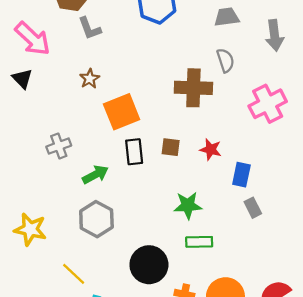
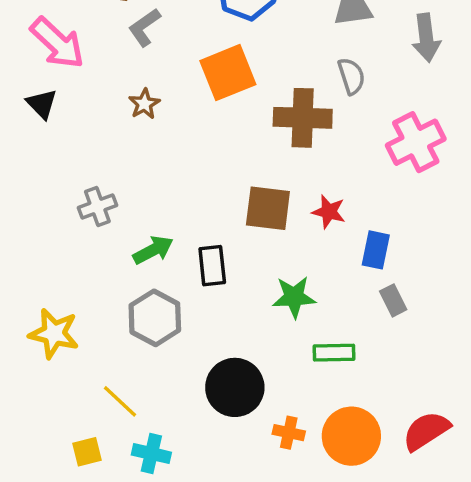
gray L-shape: (90, 28) -> (144, 27), turned 75
orange square: (122, 112) -> (228, 73), moved
brown square: (171, 147) -> (268, 208), size x1.6
black rectangle: (134, 152) -> (212, 266), moved
green rectangle: (199, 242) -> (334, 353), moved

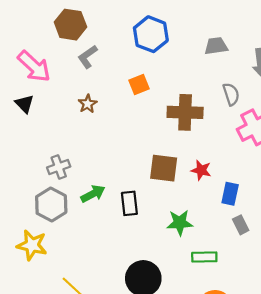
orange square: (228, 73) -> (139, 85), size x0.6
gray semicircle: (351, 76) -> (231, 94), moved
gray hexagon: (155, 318) -> (51, 204), moved

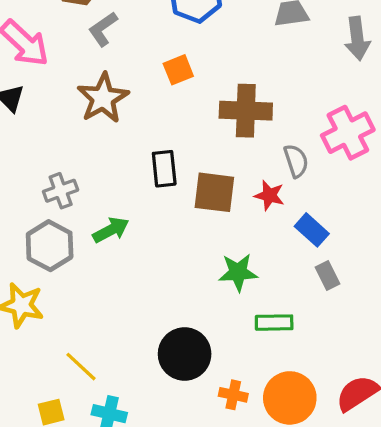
gray semicircle: (231, 94) -> (296, 161), moved
brown star: (88, 104) -> (103, 98), size x1.8
blue rectangle: (230, 194) -> (312, 230), turned -60
black rectangle: (129, 203) -> (164, 169), moved

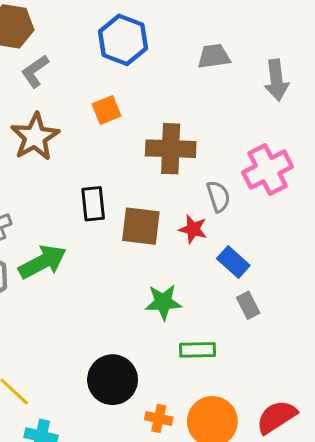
green arrow: (111, 230) -> (42, 262), size x1.4

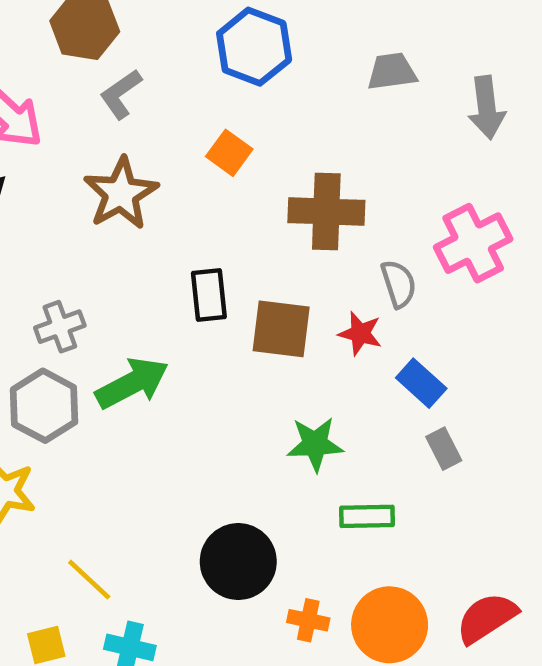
orange square: (107, 110) -> (229, 153), turned -32

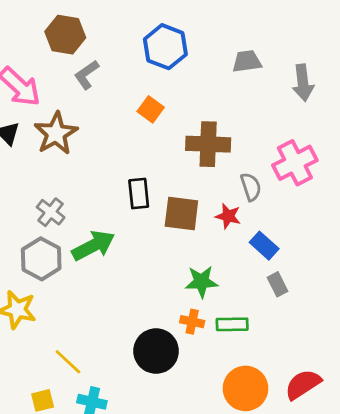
brown star: (121, 193) -> (56, 133), moved
gray cross: (60, 327) -> (51, 212), turned -32
orange cross: (308, 620) -> (192, 322), moved

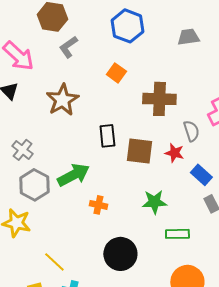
brown star: (56, 133) -> (62, 100), moved
gray cross: (51, 212) -> (22, 150), moved
orange cross: (192, 322) -> (98, 205), moved

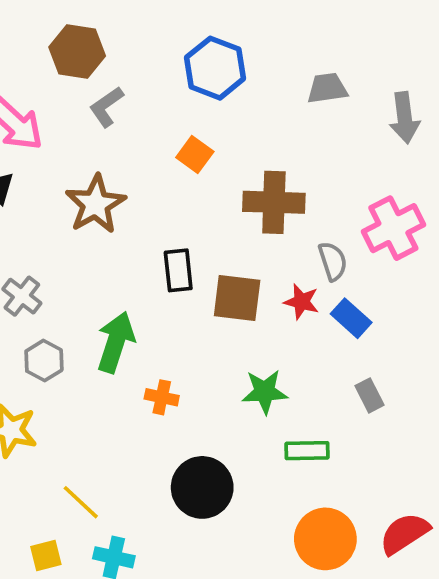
green arrow: (73, 175) -> (116, 342), turned -44
blue rectangle: (201, 175) -> (351, 318), moved
gray hexagon: (34, 185) -> (44, 361), size x0.7

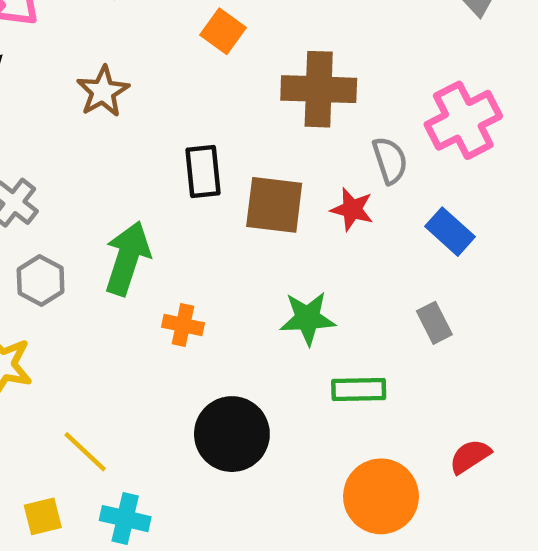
brown star: (95, 204) -> (103, 91), size x0.7
blue rectangle: (351, 318) -> (450, 232), moved
red semicircle: (404, 533) -> (470, 456), moved, size x0.7

